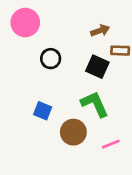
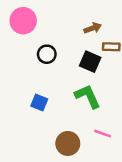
brown circle: (73, 132) -> (68, 143), moved
pink line: (111, 144) -> (103, 134), turned 42

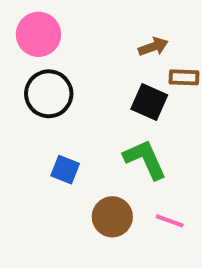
black circle: (47, 54) -> (49, 94), moved, size x1.5
brown circle: (68, 143) -> (112, 217), moved

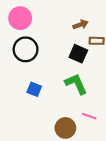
brown circle: (112, 217) -> (65, 128), moved

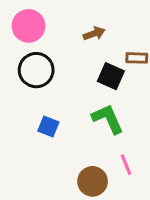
brown arrow: (80, 25) -> (94, 34), moved
pink line: (89, 116) -> (126, 165), turned 48

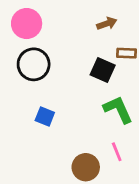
brown arrow: (94, 34) -> (107, 24), moved
green L-shape: (108, 119) -> (118, 109), moved

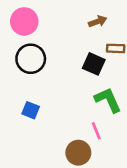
blue square: (45, 116) -> (31, 110), moved
pink line: (117, 152) -> (96, 131), moved

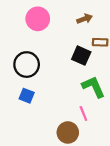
pink circle: (24, 21) -> (38, 19), moved
black circle: (31, 59) -> (27, 65), moved

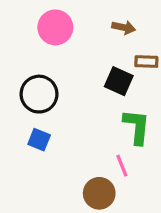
brown arrow: (85, 19) -> (124, 27), turned 32
green L-shape: (93, 87) -> (137, 127), turned 30

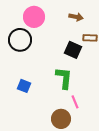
black circle: (39, 94) -> (20, 40), moved
green L-shape: (137, 127) -> (64, 78), moved

